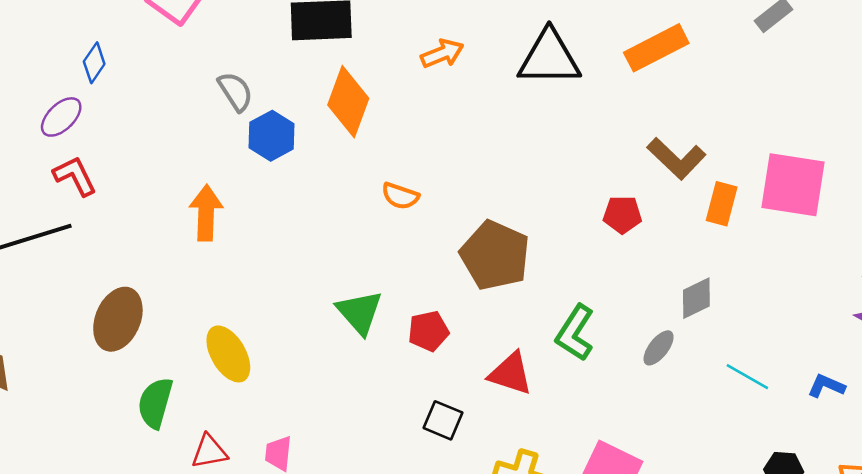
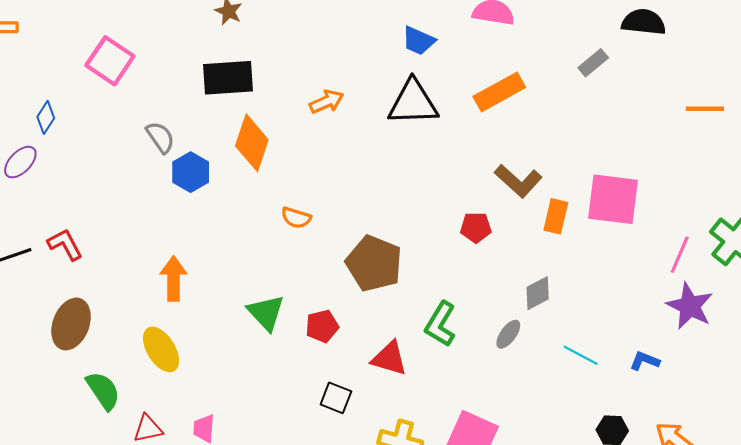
red L-shape: (75, 176) -> (65, 244), moved
orange arrow: (206, 213) -> (173, 279), moved
green semicircle: (155, 403) -> (103, 391), turned 132

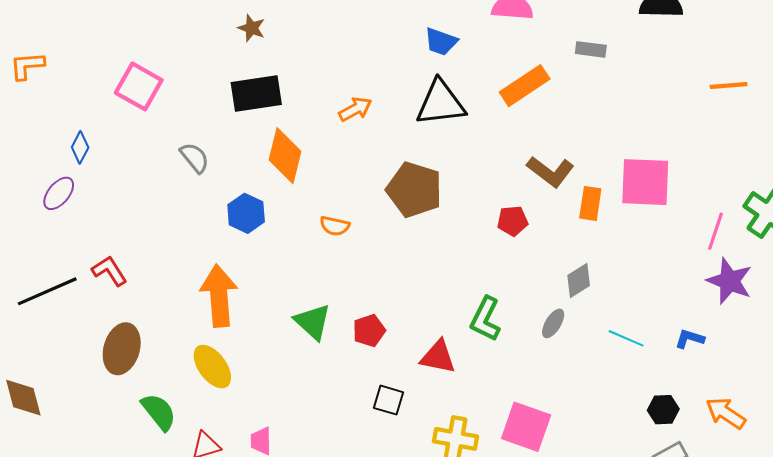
gray rectangle: (593, 63) -> (591, 49), moved, turned 52
blue hexagon: (191, 172) -> (246, 213), moved
brown pentagon: (374, 263) -> (414, 190), moved
orange arrow: (173, 279) -> (219, 296), size x1.4

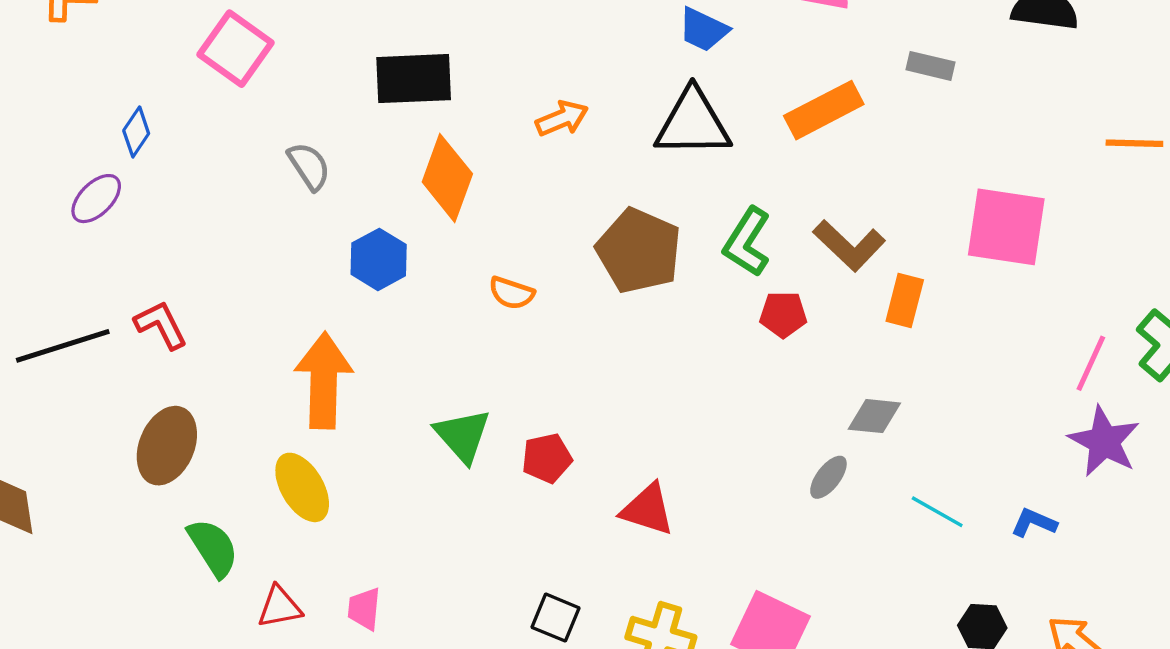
pink square: (645, 182) -> (1006, 227), moved
gray diamond: (579, 281) -> (874, 416), turned 32
green L-shape: (485, 319) -> (747, 242), moved
black square: (389, 400) -> (556, 618), moved

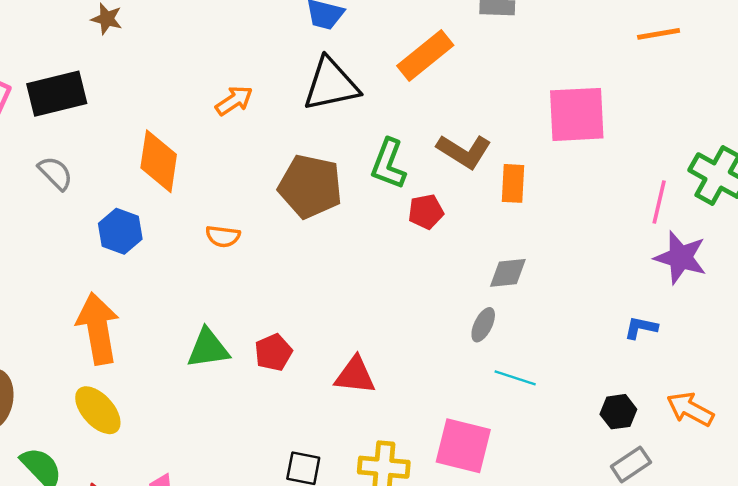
black rectangle: (414, 79) -> (57, 94), moved
green triangle: (463, 436) -> (208, 348), turned -45
cyan line: (937, 512) -> (515, 378), moved

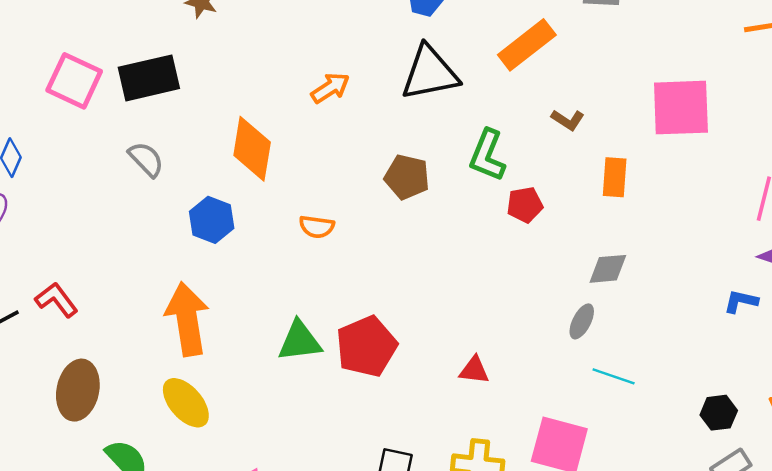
brown L-shape: (464, 151) -> (568, 120), moved, size x0.6
brown pentagon: (310, 186) -> (407, 177), size x0.7
blue L-shape: (641, 328) -> (741, 301), moved
red pentagon: (273, 352) -> (366, 346), size x1.6
red triangle: (355, 375) -> (474, 370), moved, size x0.7

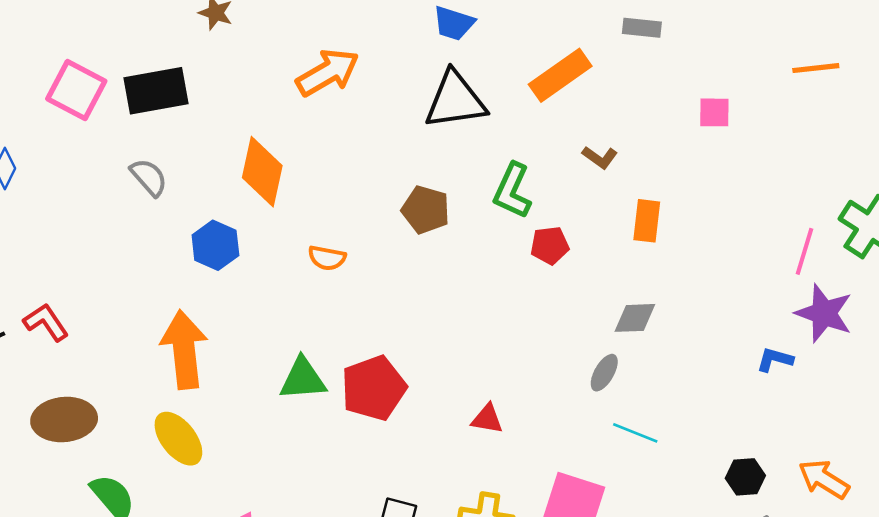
orange arrow: (330, 88) -> (328, 72), moved, size x1.5
pink square: (681, 108) -> (714, 112), moved, size x0.5
brown ellipse: (78, 390) -> (64, 420), turned 70

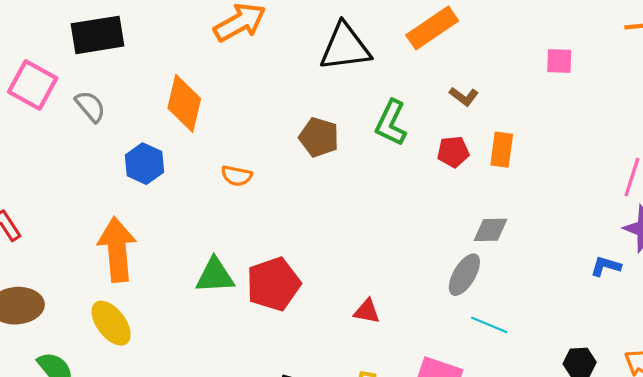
pink square: (76, 90) -> (33, 85), moved
red pentagon: (550, 245) -> (453, 152), moved
gray ellipse: (604, 373) -> (464, 275), size x1.4

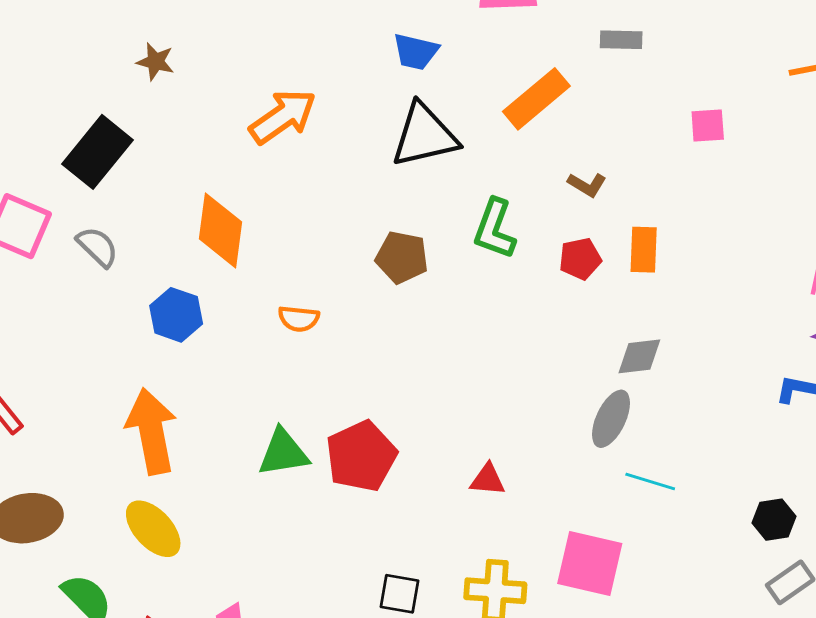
black rectangle: (97, 35) -> (98, 152), turned -36

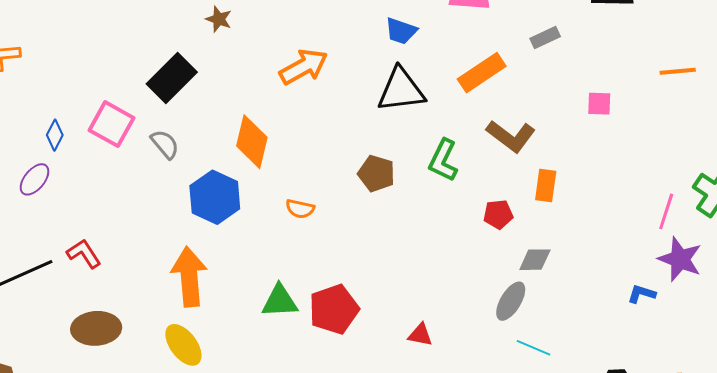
gray rectangle: (621, 40) -> (545, 38), turned -32
brown L-shape: (587, 185) -> (511, 136), size x1.8
red pentagon: (580, 259) -> (498, 214), moved
blue hexagon: (176, 315) -> (215, 197), size x1.4

